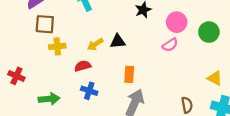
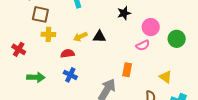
orange rectangle: (129, 74) -> (127, 70), moved
red cross: (16, 76) -> (19, 49), moved
yellow triangle: (215, 78) -> (166, 77), moved

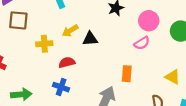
yellow cross: (48, 34) -> (44, 44), moved
yellow arrow: (80, 37) -> (70, 31), moved
red semicircle: (67, 53) -> (67, 62), moved

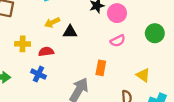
pink circle: (149, 21) -> (117, 13), moved
yellow cross: (44, 44) -> (23, 44), moved

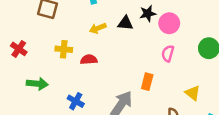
black triangle: (70, 32) -> (125, 23), moved
pink semicircle: (118, 41) -> (168, 53), turned 128
blue cross: (38, 74) -> (76, 101), moved

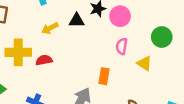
yellow cross: (64, 49) -> (18, 52), size x1.5
yellow triangle: (193, 93) -> (144, 63), moved

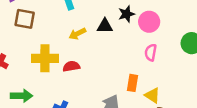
yellow triangle: (144, 63) -> (152, 95), moved

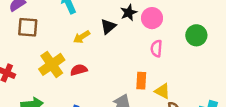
black triangle: (105, 26) -> (108, 26), turned -35
yellow cross: (45, 58) -> (52, 64), turned -30

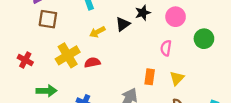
pink circle: (152, 18) -> (176, 17), moved
yellow triangle: (162, 91) -> (177, 78), moved, turned 42

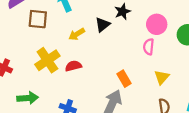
pink circle: (176, 17) -> (157, 24), moved
brown square: (48, 19) -> (38, 19), moved
orange rectangle: (150, 77) -> (124, 79), moved, turned -35

